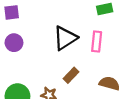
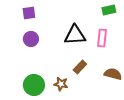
black triangle: (65, 38) -> (75, 35), turned 30

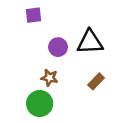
purple circle: (31, 39) -> (58, 47), moved
brown star: (61, 84) -> (49, 78), moved

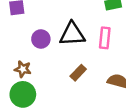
brown star: (49, 78) -> (23, 69), moved

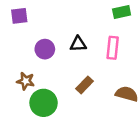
black triangle: (72, 34) -> (78, 44), size x0.6
green circle: (23, 94) -> (44, 103), moved

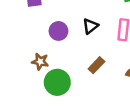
black triangle: (78, 44) -> (90, 26), turned -35

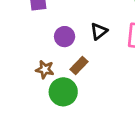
brown rectangle: (96, 65) -> (79, 66), moved

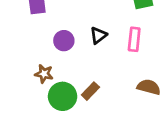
brown rectangle: (79, 66) -> (90, 91), moved

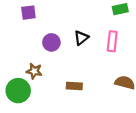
brown rectangle: (90, 91) -> (74, 86), turned 49
green circle: (63, 96) -> (18, 91), moved

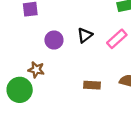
pink rectangle: (112, 41) -> (117, 39), turned 42
brown rectangle: (74, 86) -> (92, 85), moved

